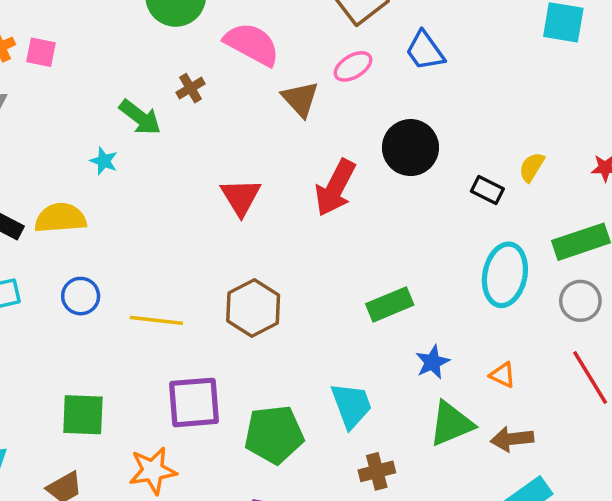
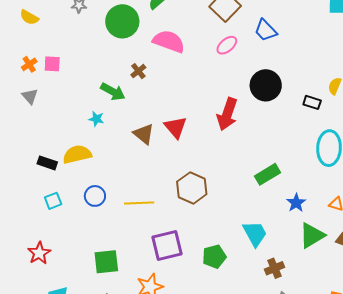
brown triangle: (300, 99) -> (144, 134), moved
green pentagon: (274, 435) -> (214, 256), size x0.7

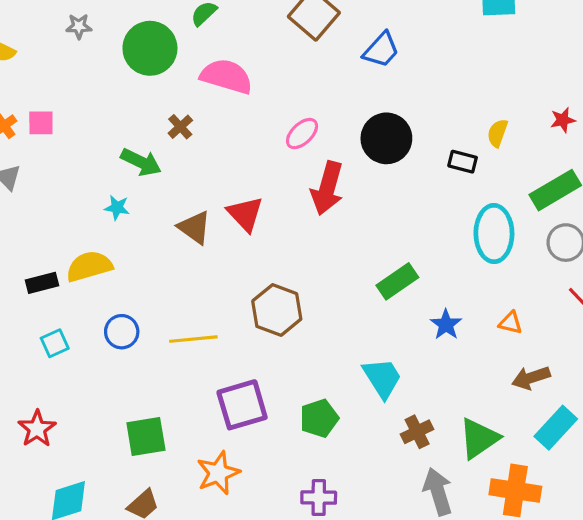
blue trapezoid: (266, 30) -> (381, 50), turned -90
pink ellipse: (227, 45) -> (302, 134), moved
black rectangle: (47, 163) -> (42, 283), turned -30
green triangle: (312, 235) -> (479, 438), moved

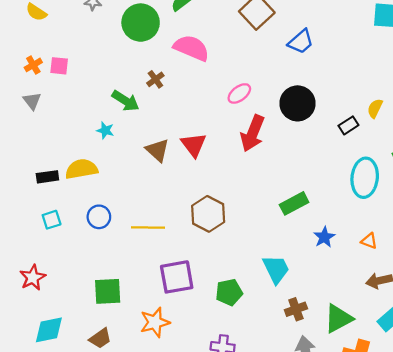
black rectangle: (463, 162) -> (348, 125), turned -54

